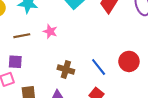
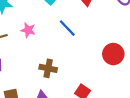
blue line: (99, 67) -> (67, 28), moved

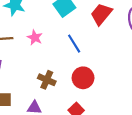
red circle: (113, 54) -> (83, 78), moved

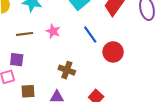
red circle: (83, 78) -> (113, 52), moved

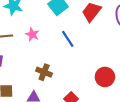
red circle: (113, 52) -> (105, 77), moved

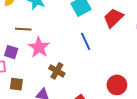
pink star: (32, 34) -> (39, 47), moved, size x1.5

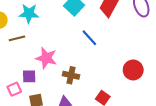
brown line: (23, 29) -> (17, 38), moved
purple square: (11, 52) -> (29, 76), moved

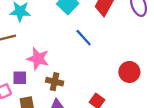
brown cross: (71, 75) -> (55, 82), moved

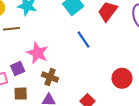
purple square: (20, 78) -> (18, 68), turned -32

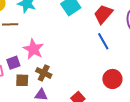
blue line: (83, 39) -> (103, 41), moved
brown square: (21, 94) -> (22, 80), moved

